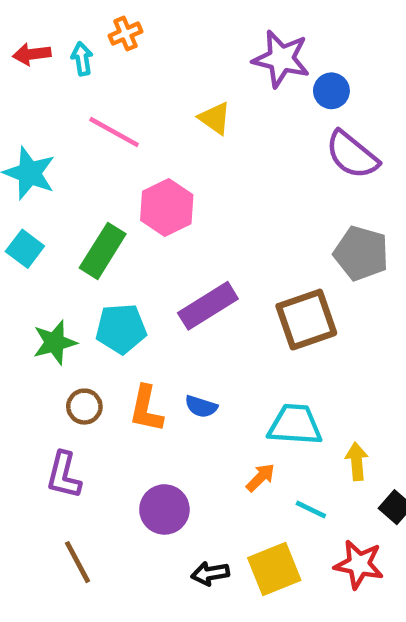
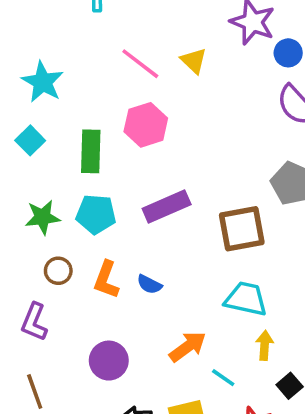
pink line: (114, 132) -> (140, 64), moved
green rectangle: (103, 251) -> (91, 151), turned -39
cyan trapezoid: (295, 425) -> (246, 299), moved
orange arrow: (261, 477) -> (188, 347), size x1.5

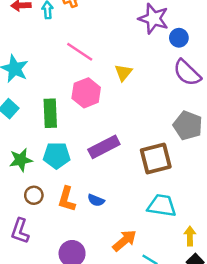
yellow triangle: (194, 61) -> (123, 73), moved, turned 30
yellow arrow: (265, 345) -> (190, 236), moved

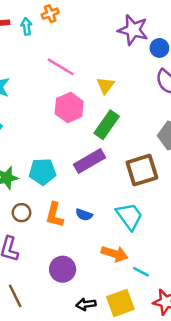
green rectangle: (50, 113) -> (107, 125), moved, turned 40
cyan trapezoid: (162, 206) -> (129, 216), moved, turned 48
orange arrow: (125, 241) -> (115, 254), turned 60

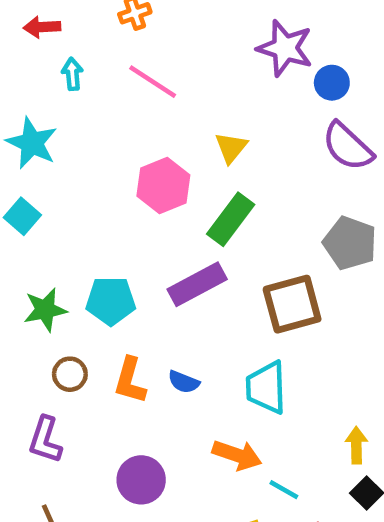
cyan arrow: (26, 26) -> (72, 74), moved
pink line: (61, 67) -> (153, 82), moved
cyan trapezoid: (129, 216) -> (266, 388), turned -148

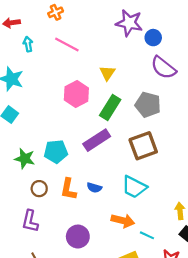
gray pentagon: (350, 243) -> (148, 105), moved
green star: (45, 310) -> (25, 159), turned 30
cyan trapezoid: (266, 388) -> (134, 187), turned -56

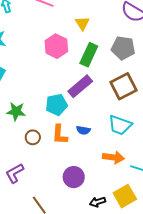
cyan pentagon: (56, 152) -> (56, 105), moved
purple L-shape: (30, 221) -> (15, 173), moved, turned 55

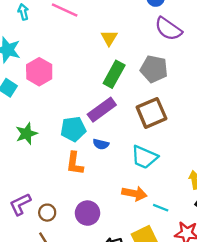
pink hexagon: (56, 46) -> (39, 72), moved
green star: (16, 111) -> (26, 134), turned -30
blue semicircle: (83, 130) -> (101, 144), moved
brown circle: (33, 137) -> (47, 213), moved

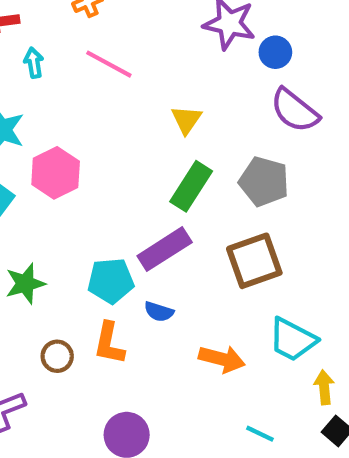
cyan trapezoid: (144, 157) -> (292, 340), moved
orange arrow: (134, 194) -> (222, 359), moved
brown circle: (47, 213) -> (57, 356), moved

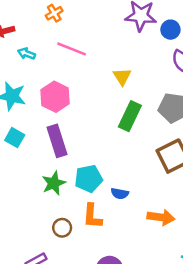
cyan arrow: (34, 63) -> (26, 54), turned -54
pink hexagon: (56, 173) -> (55, 97), moved
purple rectangle: (165, 249) -> (57, 141), moved, turned -68
green star: (25, 284) -> (54, 183), moved

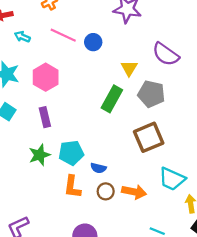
blue circle: (170, 30) -> (93, 42), moved
yellow triangle: (122, 77) -> (129, 68), moved
purple rectangle: (57, 141) -> (45, 117), size x0.7
brown circle: (62, 228) -> (106, 191), moved

